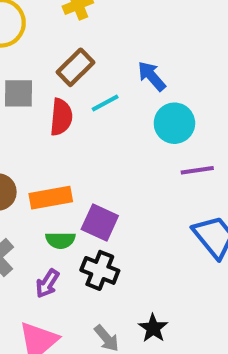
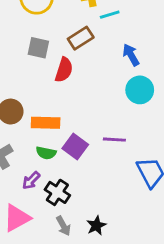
cyan line: (105, 103) -> (110, 15), moved
purple line: (197, 170) -> (114, 140), moved
black cross: (100, 270) -> (57, 192), moved

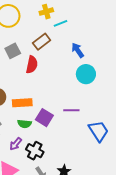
gray square: (38, 48) -> (13, 51), turned -35

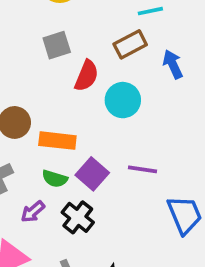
brown rectangle: (42, 42) -> (130, 44), moved
cyan circle: (86, 74) -> (123, 100), moved
black cross: (35, 151) -> (78, 217), moved

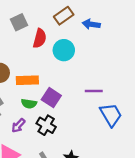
blue arrow: (173, 64) -> (91, 24), turned -49
purple line: (143, 169) -> (94, 91), moved

